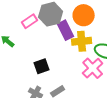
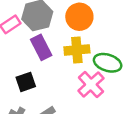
purple rectangle: (66, 30) -> (41, 47), moved

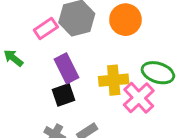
purple rectangle: (41, 47) -> (66, 68), moved
yellow cross: (77, 50) -> (114, 80), moved

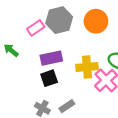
purple rectangle: (66, 68) -> (51, 58), turned -75

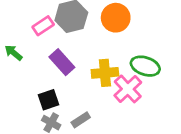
purple rectangle: (51, 58) -> (62, 62), turned 60
black square: (49, 78) -> (48, 100), moved

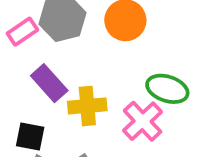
yellow cross: (105, 73) -> (87, 106), moved
black square: (48, 100) -> (30, 136), turned 30

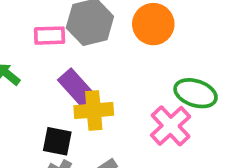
pink rectangle: (22, 32) -> (50, 36), turned 32
yellow cross: (87, 106) -> (94, 111), moved

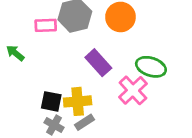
purple rectangle: (76, 87) -> (98, 63), moved
yellow cross: (94, 111) -> (78, 101), moved

